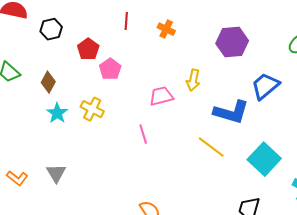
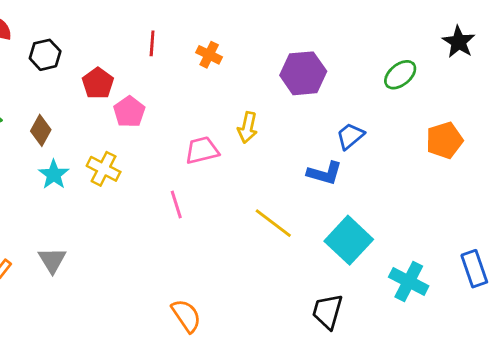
blue trapezoid: (265, 86) -> (350, 136), size x0.7
blue L-shape: (231, 112) -> (325, 173), moved, size x0.7

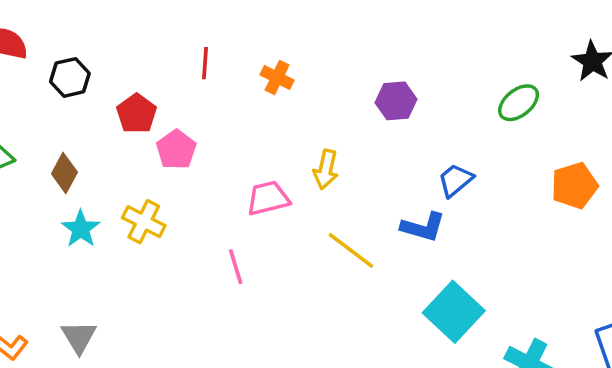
purple hexagon: (303, 73) -> (396, 101), size x0.7
yellow line: (273, 223) -> (351, 250), moved

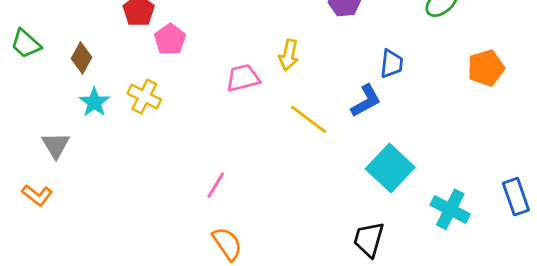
blue trapezoid: (455, 180) -> (392, 64), turned 136
blue L-shape: (423, 227) -> (366, 101), turned -45
pink line: (236, 267) -> (216, 185), moved, turned 48
gray triangle: (79, 337) -> (56, 145), moved

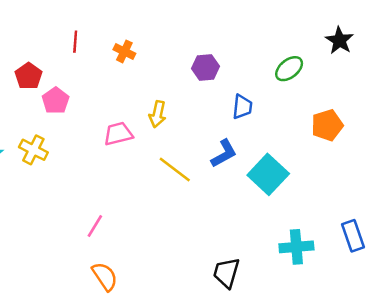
blue trapezoid: (392, 64) -> (242, 107), moved
cyan square: (390, 168) -> (268, 174), moved
cyan cross: (450, 209) -> (296, 247), turned -32

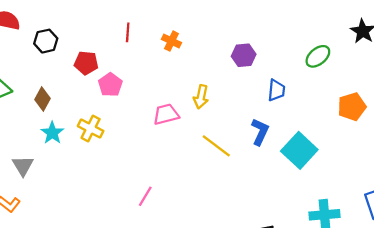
red pentagon: (29, 76) -> (86, 63), turned -30
blue L-shape: (224, 153) -> (260, 132), turned -36

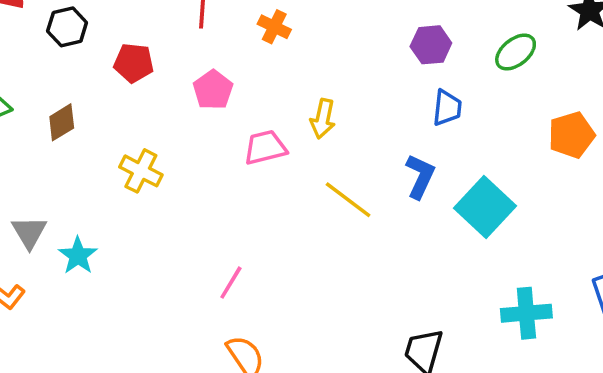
purple hexagon: (244, 55) -> (431, 45), moved
pink pentagon: (110, 85) -> (213, 90), moved
brown diamond: (42, 99) -> (62, 122), turned 30
cyan star: (52, 133) -> (78, 256), moved

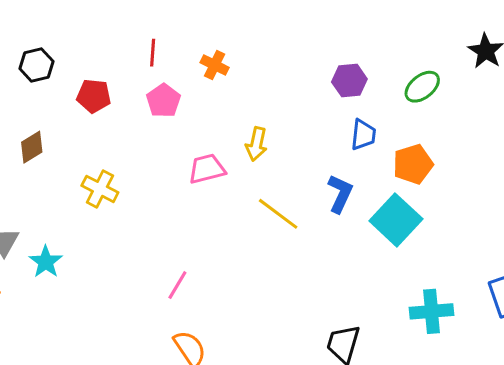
pink pentagon: (213, 90) -> (163, 101), moved
orange pentagon: (571, 135) -> (413, 164), moved

